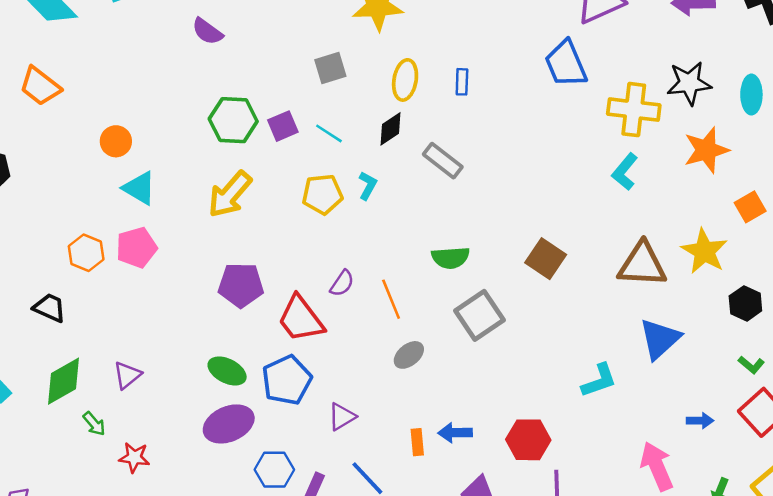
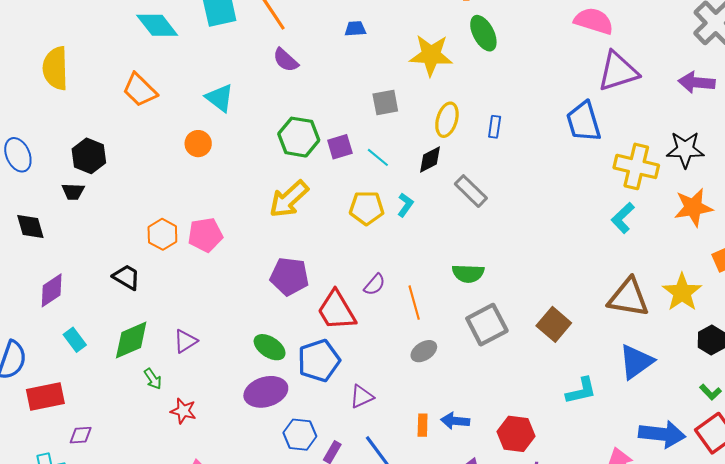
cyan triangle: (139, 188) -> (220, 98), moved
brown square: (546, 259) -> (554, 324), moved
blue arrow: (700, 421) -> (662, 434), size x2.0

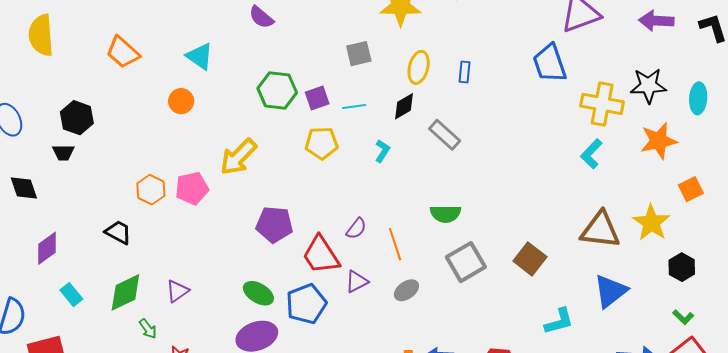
cyan line: (378, 157) -> (354, 107), turned -45
yellow arrow: (289, 199) -> (238, 157), moved
yellow pentagon: (367, 208) -> (322, 143), moved
purple triangle: (362, 396) -> (357, 282), moved

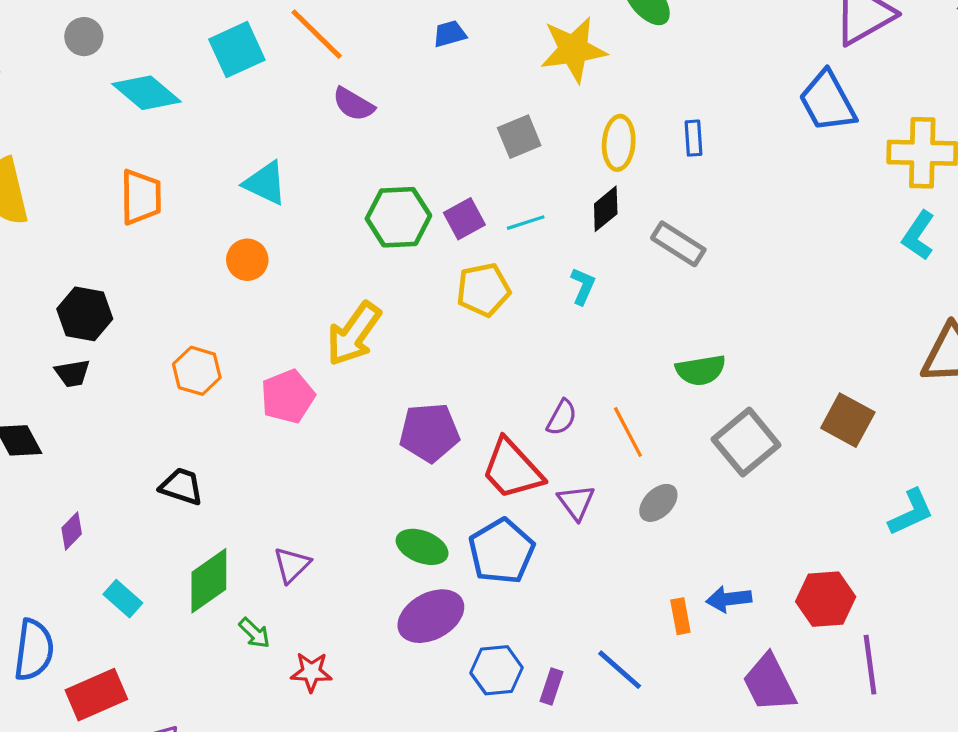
orange trapezoid: (123, 52) -> (141, 197), turned -123
orange hexagon: (151, 190) -> (197, 371), moved
purple diamond: (47, 248) -> (72, 531), size x0.7
purple triangle: (357, 282) -> (576, 502), turned -30

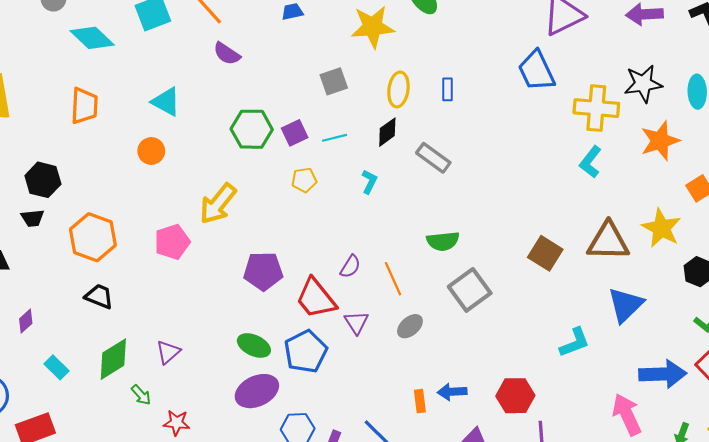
yellow pentagon: (483, 290) -> (304, 180), size x0.7
orange hexagon: (197, 371) -> (93, 237), moved, size x1.5
brown square: (848, 420) -> (545, 253), moved

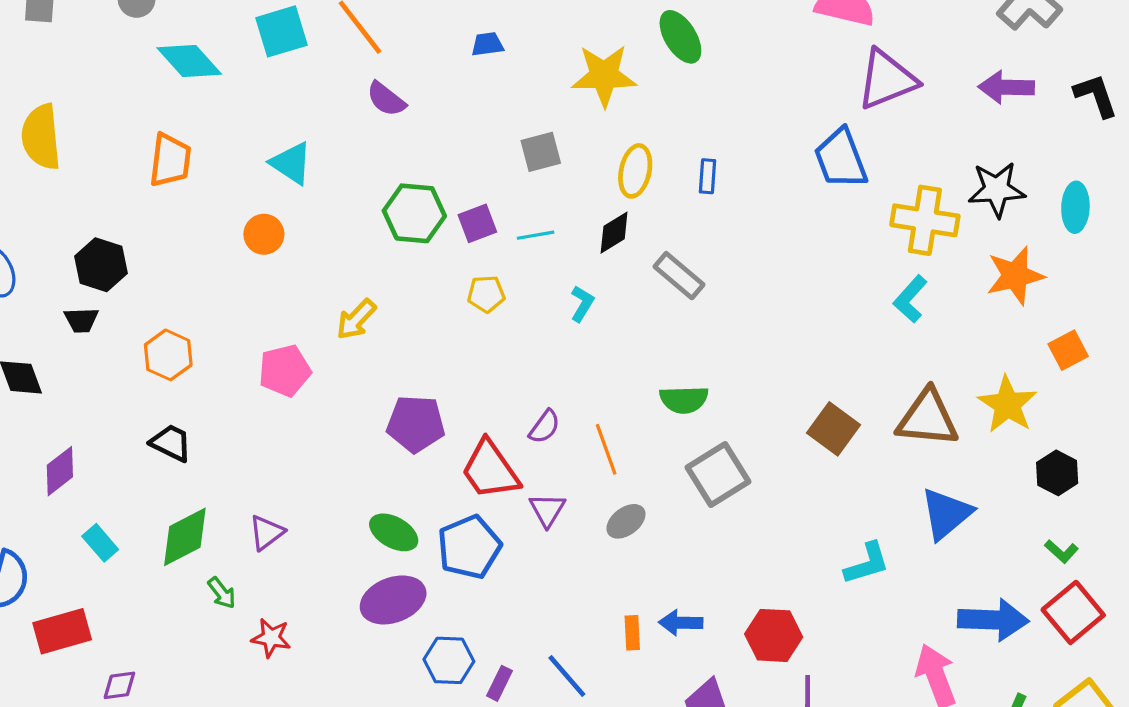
yellow arrow: (218, 204) -> (356, 319), size x0.7
orange hexagon: (93, 237) -> (168, 355), size x0.7
purple diamond: (26, 321) -> (60, 471), size x1.4

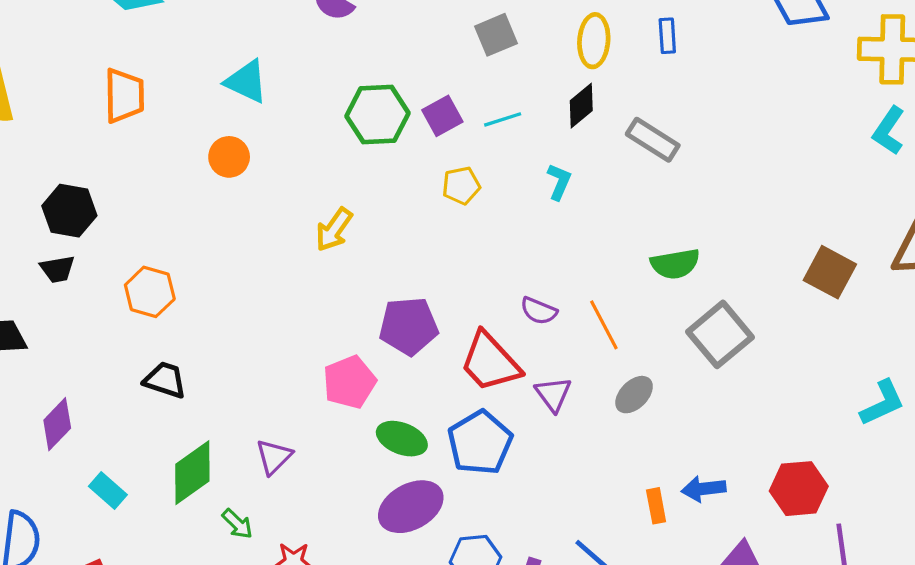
pink pentagon: (285, 371) -> (349, 382), moved
purple semicircle: (545, 427) -> (539, 311), turned 84

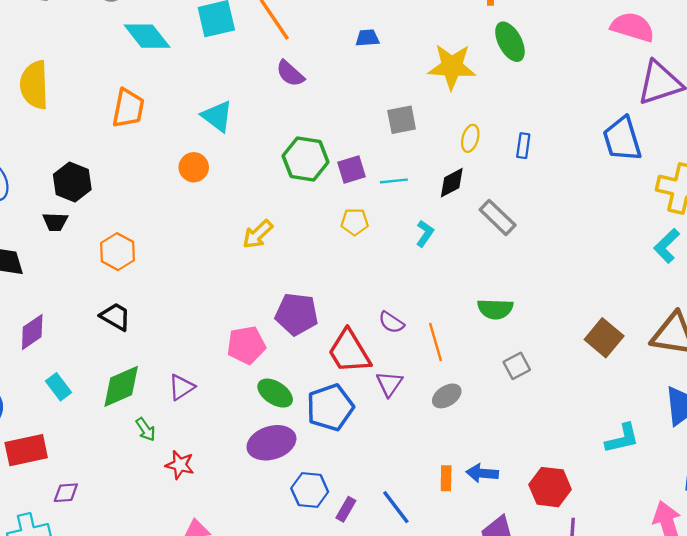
yellow ellipse: (594, 41) -> (470, 138), size x0.7
gray square: (720, 334) -> (517, 366), size x0.6

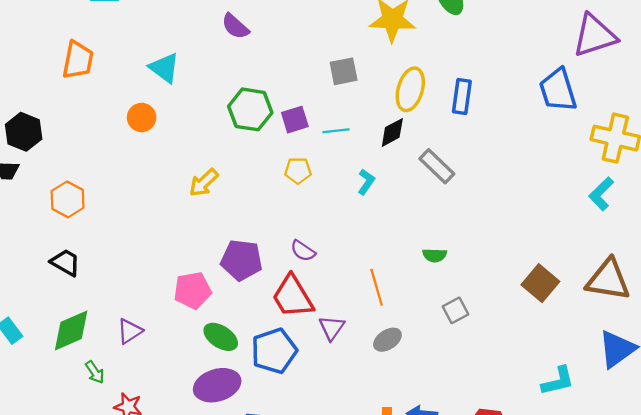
yellow ellipse: (470, 138) -> (410, 89), size x1.6
blue rectangle: (523, 146) -> (462, 96), size x1.4
green semicircle: (495, 309) -> (435, 255), size x0.7
purple semicircle: (391, 322) -> (303, 251), moved

